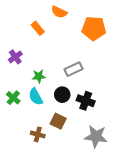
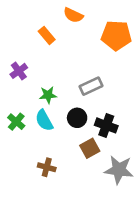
brown square: (58, 121) -> (90, 148), moved, turned 35

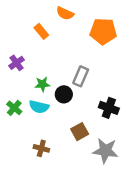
gray rectangle: (91, 86) -> (81, 76), turned -42
black circle: (77, 118) -> (64, 94), moved
cyan semicircle: (44, 120) -> (39, 107), turned -48
black cross: (106, 125) -> (109, 108), moved

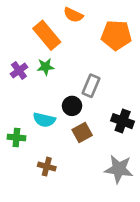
orange rectangle: (41, 31) -> (47, 35), size x1.6
green star: (42, 84) -> (45, 67), moved
green cross: (14, 108) -> (16, 138), moved, turned -35
brown square: (80, 132) -> (82, 132), moved

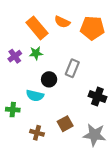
orange semicircle: (73, 15) -> (62, 22), moved
black circle: (72, 106) -> (49, 79), moved
brown square: (82, 132) -> (65, 124), moved

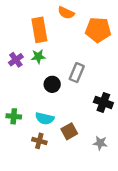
orange semicircle: (62, 22) -> (66, 13), moved
orange rectangle: (37, 28) -> (39, 30), turned 30
cyan semicircle: (35, 96) -> (45, 118), moved
gray star: (94, 135) -> (100, 143), size x0.6

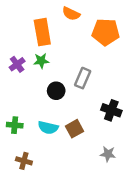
brown square: (69, 131) -> (75, 129), moved
brown cross: (39, 141) -> (24, 161), moved

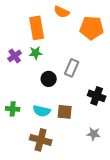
brown square: (75, 129) -> (65, 112), turned 35
brown cross: (24, 161) -> (41, 140), moved, size x1.5

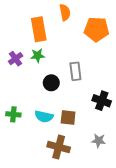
orange semicircle: (62, 12) -> (65, 12), turned -126
gray rectangle: (72, 68) -> (75, 71), turned -30
brown cross: (41, 140) -> (59, 147), moved

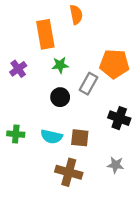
orange pentagon: (96, 29) -> (114, 64), moved
green star: (38, 56) -> (60, 65), moved
gray rectangle: (75, 71) -> (88, 84), turned 36

